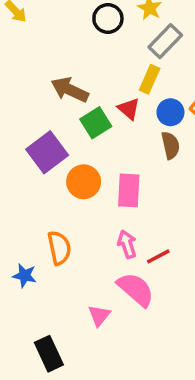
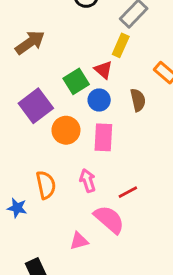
brown arrow: (70, 90) -> (30, 42), moved, turned 120
blue circle: (170, 112) -> (99, 100), moved
pink arrow: (127, 244) -> (88, 181), moved
pink triangle: (99, 315) -> (79, 241), turned 36

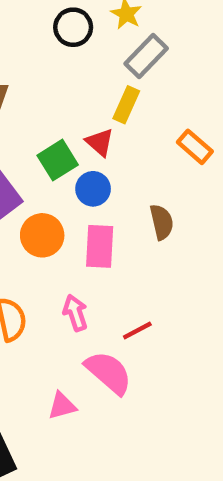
brown semicircle: (138, 100) -> (162, 222), moved

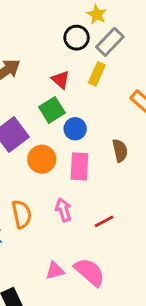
black circle: (73, 27) -> (77, 38), moved
red triangle: (100, 142) -> (61, 80), moved
pink semicircle: (109, 373) -> (90, 272), moved

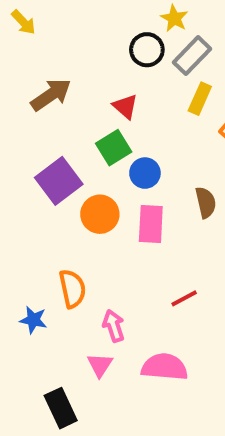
yellow rectangle: (97, 74) -> (200, 99), moved
pink arrow: (64, 210) -> (114, 326), moved
pink triangle: (55, 271) -> (100, 365), moved, turned -42
pink semicircle: (90, 272) -> (165, 367), turned -36

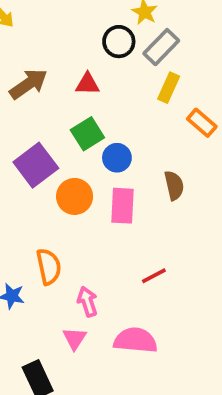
red triangle: (125, 106) -> (87, 84), moved, turned -40

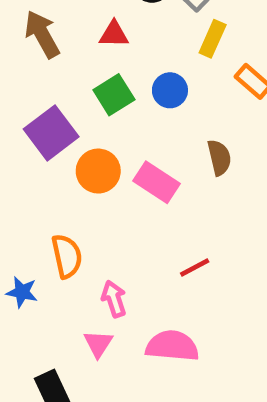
brown arrow: (28, 84) -> (42, 34), turned -84
blue circle: (117, 158) -> (170, 90), moved
pink rectangle: (122, 206) -> (157, 182), turned -60

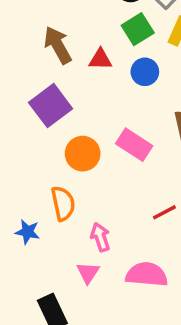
brown arrow: (42, 34) -> (58, 45), moved
red triangle: (114, 34) -> (100, 59), moved
green square: (114, 95) -> (138, 29), moved
orange circle: (98, 171) -> (83, 154), moved

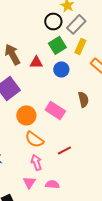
orange semicircle: (63, 203) -> (34, 139), moved, turned 138
red line: (164, 212) -> (64, 150), moved
pink semicircle: (147, 275) -> (52, 184), moved, size x0.6

